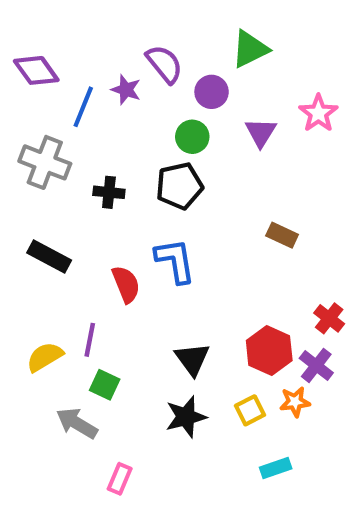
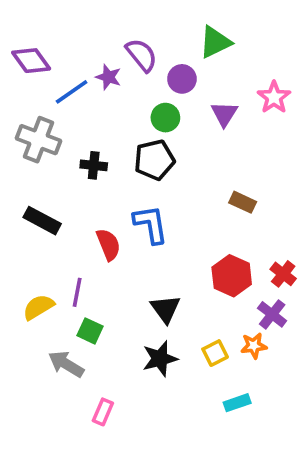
blue line: (83, 107) -> (72, 92), turned 33
red hexagon: (269, 351) -> (232, 276), moved

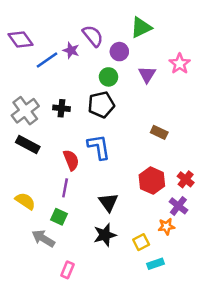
gray cross: (38, 140) -> (25, 111), moved, turned 32
purple line: (77, 292) -> (65, 188), moved
yellow semicircle: (38, 307) -> (25, 201), turned 65
yellow square: (215, 353) -> (141, 242), moved

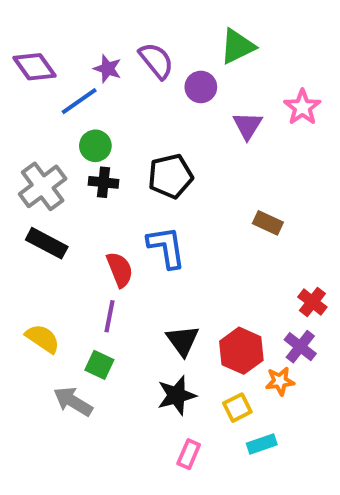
purple star: (71, 50) -> (108, 69), moved
green circle: (108, 77) -> (95, 146), moved
red hexagon: (152, 181) -> (241, 351), moved
pink rectangle: (67, 270) -> (189, 454), moved

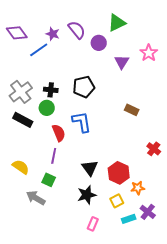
green circle: (95, 146) -> (47, 108), moved
purple cross: (300, 347) -> (148, 212), moved

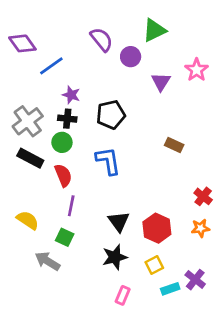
purple star: (53, 34) -> (71, 95), moved
red semicircle: (59, 133) -> (63, 175), moved
orange star: (138, 188) -> (200, 228), moved

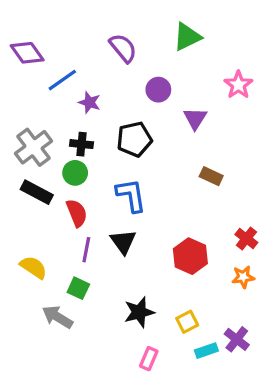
purple circle: (131, 57) -> (158, 90), moved
purple triangle: (161, 82) -> (195, 118), moved
purple star: (71, 95) -> (90, 102), moved
black triangle: (119, 222) -> (123, 242), moved
red hexagon: (157, 228) -> (190, 256), moved

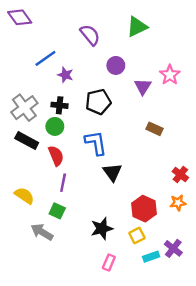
purple diamond: (27, 53) -> (20, 17), moved
pink star: (238, 85) -> (170, 75), moved
black triangle: (123, 242) -> (112, 172), moved
red hexagon: (190, 256) -> (144, 209), moved

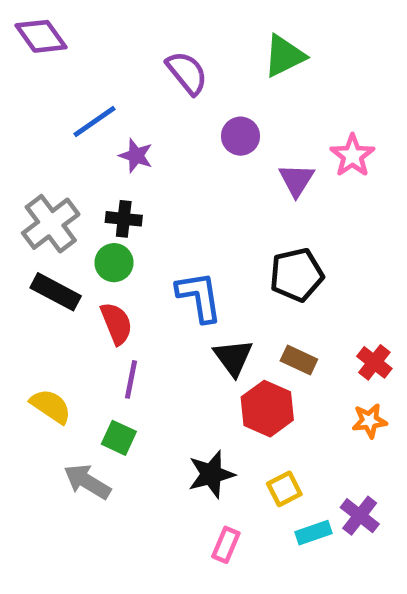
black pentagon: (98, 102) -> (296, 275), moved
brown rectangle: (155, 129) -> (299, 360), moved
red hexagon: (144, 209) -> (267, 409), moved

